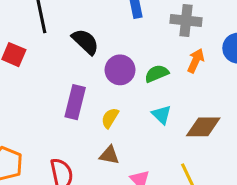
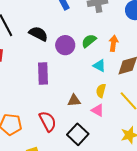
orange arrow: (196, 61) -> (113, 43), moved
yellow semicircle: (110, 118) -> (101, 91), moved

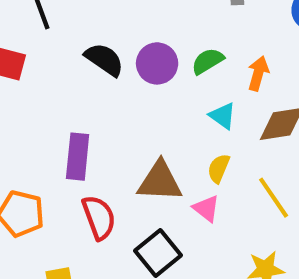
black semicircle: (38, 34) -> (104, 60), moved
purple rectangle: (43, 74) -> (78, 157), moved
brown triangle: (74, 100) -> (160, 181), size x1.6

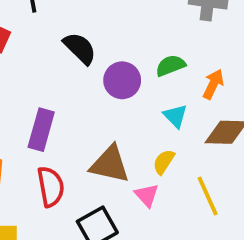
purple circle: (157, 63) -> (122, 80), moved

